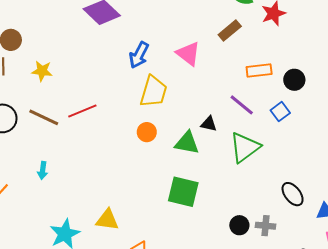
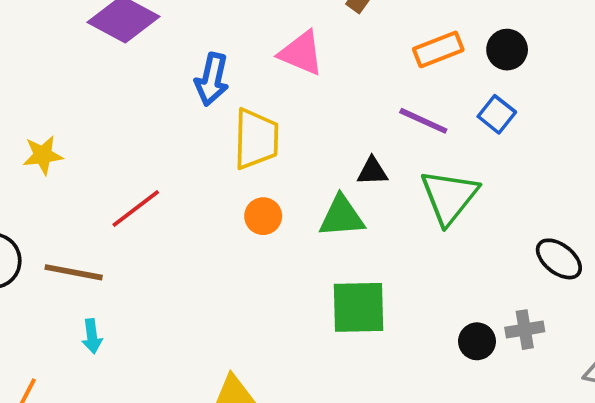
brown line: (44, 117) -> (74, 272), moved

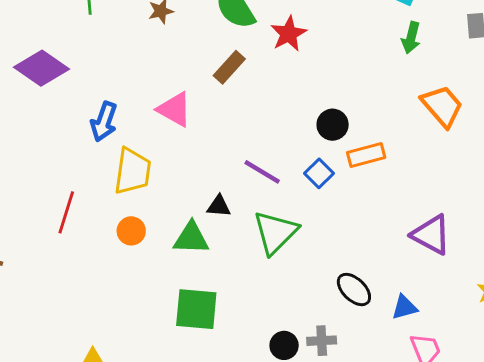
orange rectangle: (438, 49) -> (366, 155), moved
red line: (136, 209) -> (66, 212), moved, turned -42

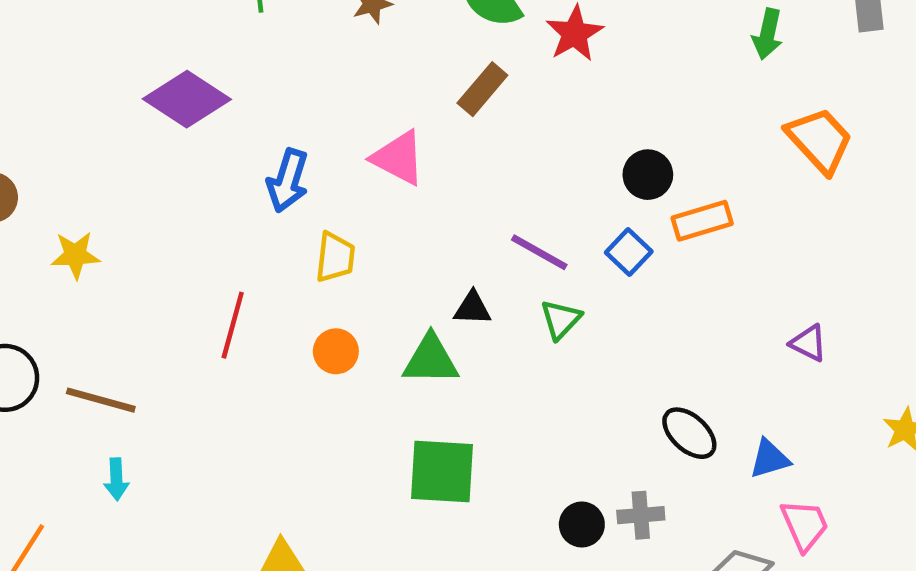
yellow trapezoid: (133, 171) -> (335, 257), size x0.7
green triangle: (275, 232) -> (561, 319), moved, size x0.6
purple triangle: (431, 235) -> (808, 343), size x0.6

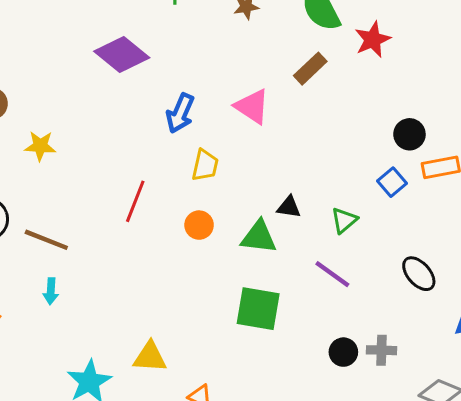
purple line: (539, 252) -> (332, 274), moved
black ellipse: (689, 433) -> (419, 274), moved

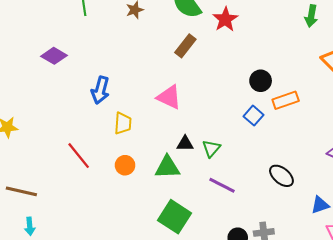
purple diamond: (122, 55) -> (54, 56), size x0.7
pink triangle: (252, 106) -> (169, 97), moved
red line: (135, 201) -> (79, 156), turned -52
green triangle: (344, 220) -> (211, 148), moved
green square: (258, 309) -> (174, 217), turned 32

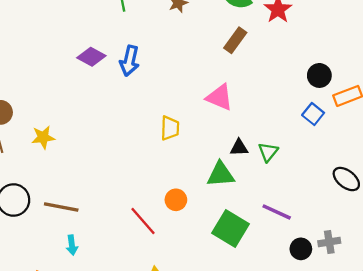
blue arrow: (100, 90) -> (130, 61), moved
red line: (79, 156) -> (143, 221), moved
orange circle: (125, 165) -> (176, 200), moved
purple line: (222, 185) -> (277, 212), moved

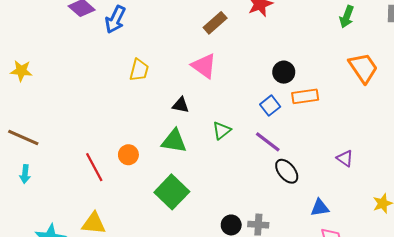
pink triangle: (220, 97) -> (204, 66), moved
yellow trapezoid: (170, 128) -> (139, 70), moved
black triangle: (239, 148) -> (181, 105), moved
purple line: (277, 212) -> (268, 142), moved

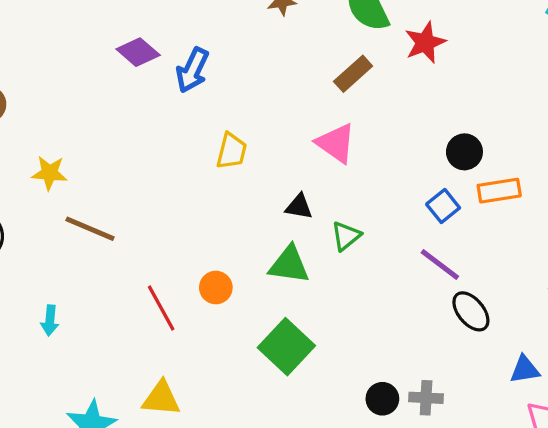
yellow star: (21, 71) -> (49, 173), moved
green triangle: (222, 131) -> (346, 236), moved
brown line: (23, 138) -> (90, 229), moved

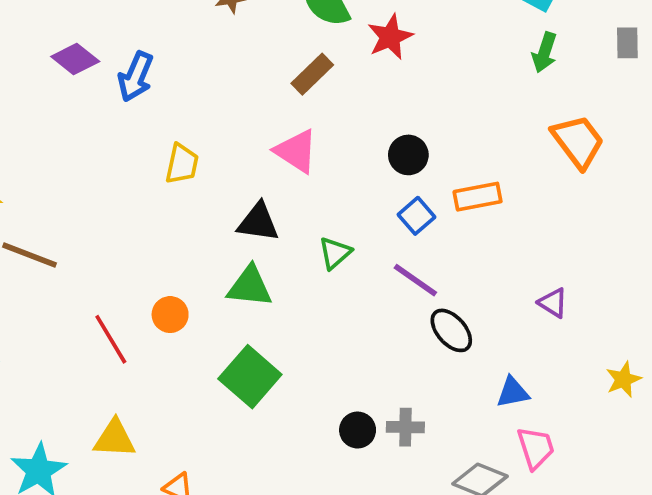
black circle: (464, 152) -> (408, 155), moved
black triangle: (299, 207) -> (258, 222), size x1.4
green triangle: (346, 236) -> (335, 253), moved

